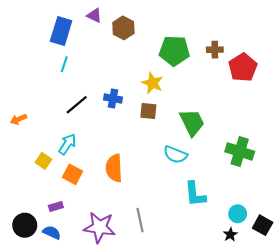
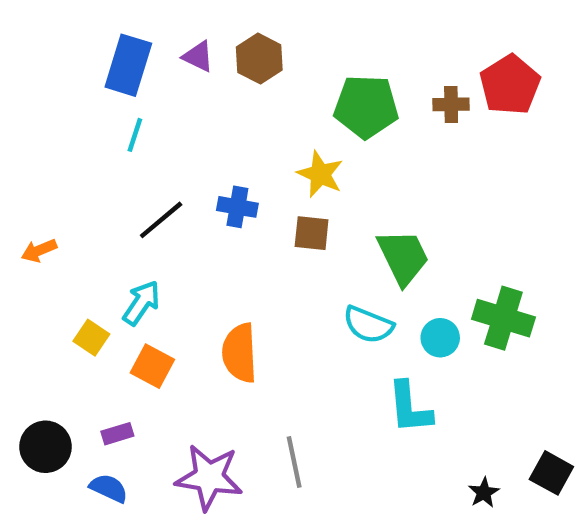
purple triangle: (94, 15) -> (198, 56), moved
red pentagon: (243, 67) -> (510, 85), moved
cyan circle: (238, 214) -> (440, 338), moved
black circle: (25, 225) -> (46, 447), moved

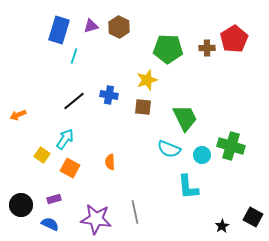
purple triangle: (198, 56) -> (91, 26), turned -42
cyan line: (135, 135) -> (74, 56), moved
yellow star: (320, 174) -> (147, 80), turned 30
orange semicircle: (240, 353) -> (110, 162), size x0.6

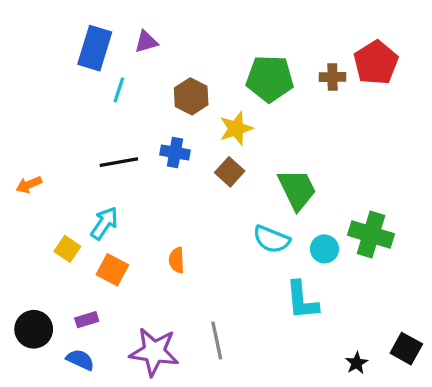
brown hexagon: (119, 27) -> (191, 96), moved
black line: (74, 101) -> (119, 162), turned 30
brown square: (143, 107) -> (230, 172), turned 36

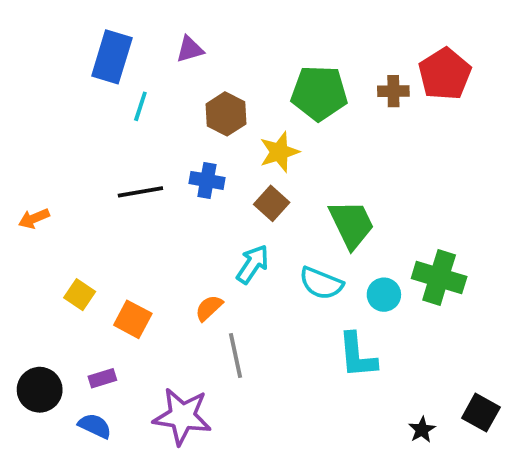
purple triangle: (146, 42) -> (190, 49), moved
cyan arrow: (104, 223) -> (253, 264), moved
orange semicircle: (177, 260) -> (209, 308), turned 50
gray line: (217, 340) -> (236, 355), moved

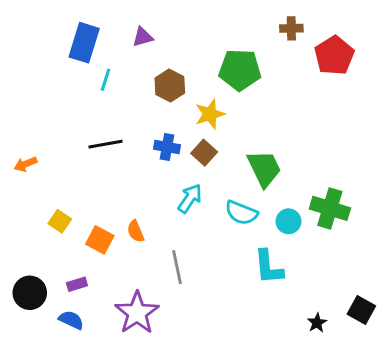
brown cross: (393, 91) -> (291, 28), moved
blue cross: (207, 180) -> (167, 147), moved
orange semicircle: (209, 308) -> (136, 231), moved, turned -70
purple star: (182, 416) -> (137, 313), turned 30

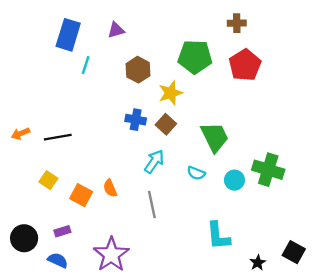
red pentagon: (334, 56) -> (245, 65), moved
black line: (106, 144) -> (58, 137), moved
cyan semicircle: (241, 213) -> (196, 173), size x0.7
gray line: (177, 267) -> (152, 205), moved
cyan L-shape: (268, 267) -> (218, 236), moved

